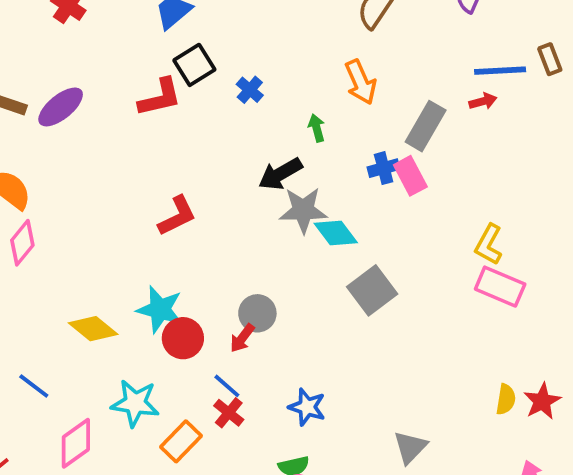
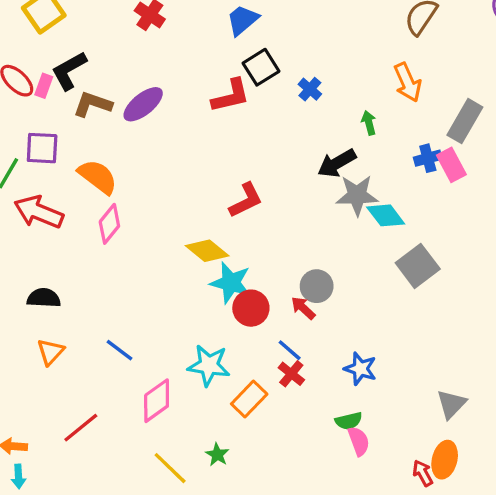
yellow diamond: (93, 329) -> (207, 251), moved
red arrow: (242, 338) -> (303, 308), turned 96

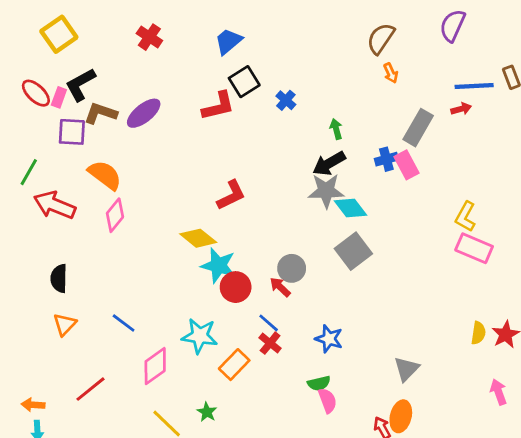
orange arrow: (408, 82) -> (391, 73), moved, size x0.6
purple square: (42, 148) -> (72, 132), moved
black arrow: (337, 163) -> (329, 163), moved
gray square: (418, 266) -> (353, 251), moved
black semicircle: (44, 298) -> (59, 278), turned -92

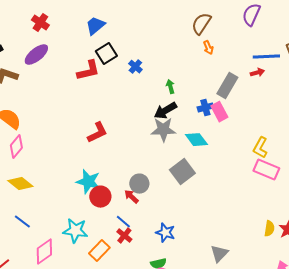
purple ellipse: (144, 113) -> (36, 55), moved
cyan diamond: (351, 208) -> (196, 140), moved
yellow diamond: (198, 238) -> (20, 184), moved

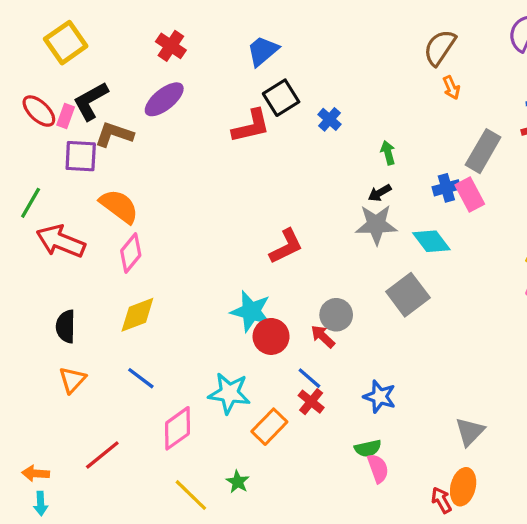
black arrow: (165, 111) -> (380, 193), size x0.6
red L-shape: (97, 133) -> (286, 246), moved
yellow diamond: (20, 184) -> (137, 315), turned -60

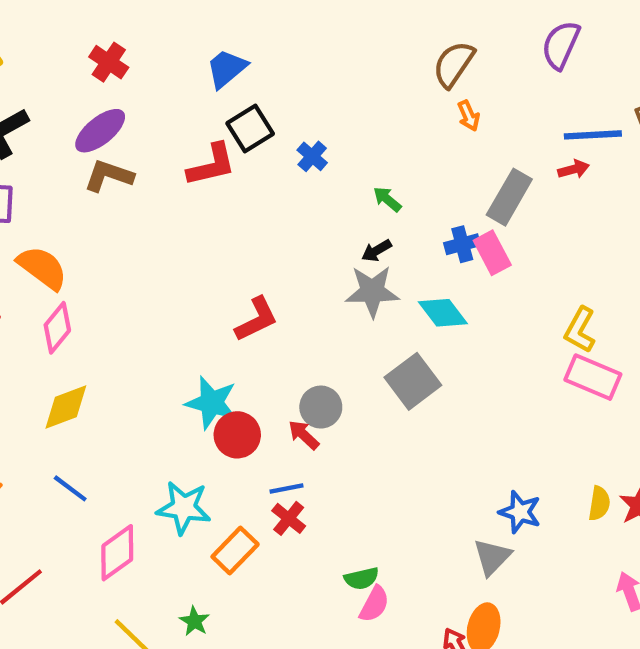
brown L-shape: (114, 134) -> (109, 176), moved
green arrow: (388, 153) -> (387, 199), turned -35
blue line: (309, 378) -> (287, 488), turned -52
blue star: (380, 397) -> (520, 512), moved
pink semicircle: (378, 468) -> (374, 604), turned 48

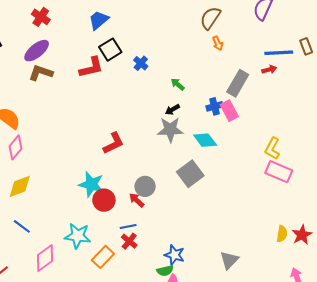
blue star: (520, 512) -> (174, 255), moved

